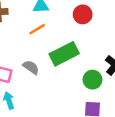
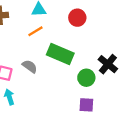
green rectangle: (64, 54) -> (60, 54), turned 50

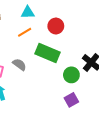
red circle: (77, 18) -> (56, 26), moved
purple square: (86, 105) -> (71, 100), turned -32

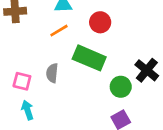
gray semicircle: (19, 65) -> (52, 73), turned -120

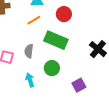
green circle: (121, 87) -> (52, 68), moved
cyan arrow: (27, 110) -> (30, 80), moved

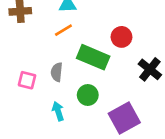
red circle: (64, 14) -> (121, 37), moved
purple square: (79, 85) -> (124, 118), size x1.6

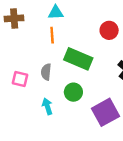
orange line: (63, 30) -> (52, 35), turned -63
red circle: (121, 37) -> (109, 30), moved

